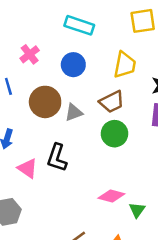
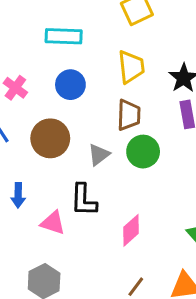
brown trapezoid: (112, 102) -> (129, 115), turned -45
gray triangle: (74, 112) -> (99, 155), moved
pink diamond: (111, 196) -> (131, 230), moved, turned -40

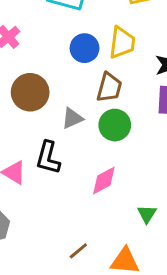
blue circle: (70, 85) -> (85, 48), moved
pink diamond: (131, 230) -> (104, 180), moved

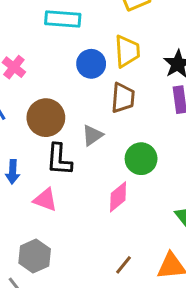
green circle: (115, 125) -> (141, 159), moved
black L-shape: (48, 158) -> (59, 160), moved
pink diamond: (104, 180) -> (118, 197), moved

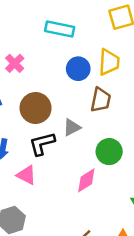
black L-shape: (59, 160) -> (42, 144), turned 64

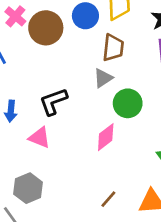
brown circle: (36, 108) -> (46, 28), moved
gray triangle: (72, 127) -> (103, 78), moved

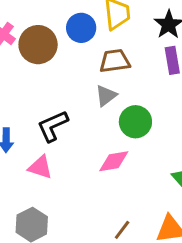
brown trapezoid: (113, 48) -> (115, 61), turned -100
pink diamond: (106, 137) -> (114, 161), turned 32

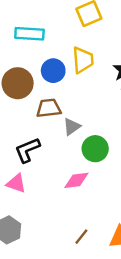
brown trapezoid: (115, 61) -> (49, 108), moved

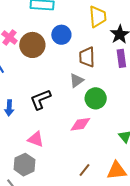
yellow trapezoid: (83, 60) -> (98, 17), moved
brown trapezoid: (49, 108) -> (87, 57), moved, turned -85
pink triangle: (16, 183) -> (36, 139), moved

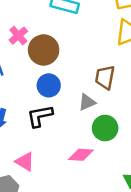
blue circle: (61, 35) -> (49, 85), moved

